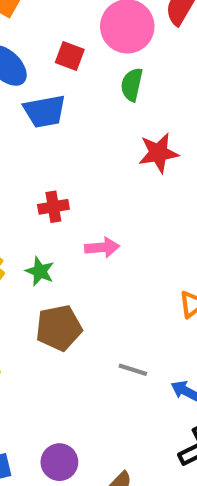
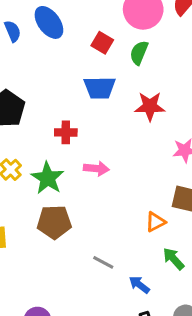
red square: (70, 56) -> (102, 43), moved
blue trapezoid: (45, 111) -> (100, 88), moved
green star: (40, 271) -> (47, 178), size x1.5

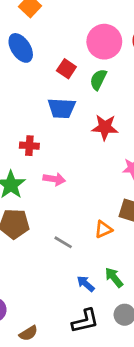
green arrow: (174, 259) -> (114, 278), moved
gray line: (103, 262) -> (63, 242), moved

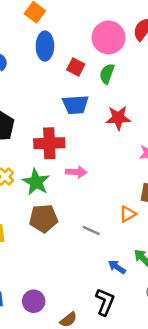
blue ellipse: (21, 48) -> (45, 46), moved, turned 40
red cross: (29, 146) -> (49, 143), size x1.6
black L-shape: (85, 321) -> (105, 302), moved, turned -48

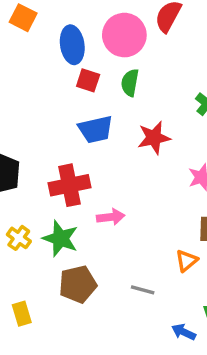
blue ellipse: (45, 46) -> (72, 45), moved

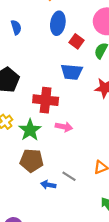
blue ellipse: (72, 45) -> (58, 23), moved
blue arrow: (184, 332) -> (48, 185), moved, turned -32

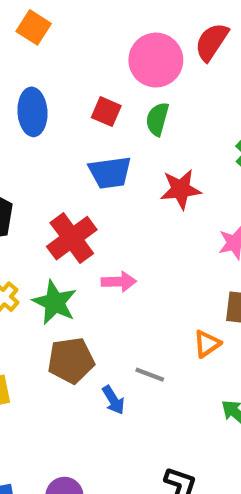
blue ellipse: (58, 23) -> (32, 112), moved
red cross: (46, 100) -> (72, 238), turned -30
blue arrow: (48, 185) -> (113, 400), turned -120

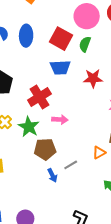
red square: (106, 112) -> (61, 39), size x1.6
brown pentagon: (71, 360) -> (45, 149), moved
gray line: (150, 375) -> (71, 165), turned -56

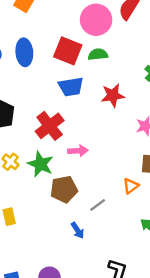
green semicircle: (85, 44) -> (98, 54), turned 70
blue arrow: (52, 175) -> (78, 230), moved

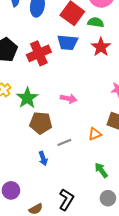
red star: (113, 95) -> (101, 47), moved, turned 30
red cross: (50, 126) -> (39, 53), moved
pink arrow: (78, 151) -> (69, 99), moved

